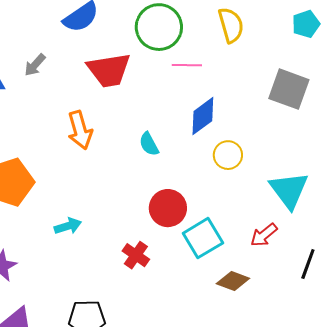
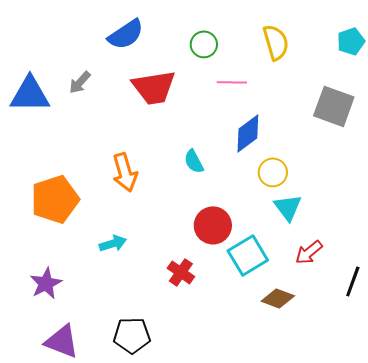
green circle: (159, 27) -> (204, 44), size x0.6
orange arrow: (80, 130) -> (125, 172), moved
cyan triangle: (289, 190) -> (288, 207), moved, size x0.7

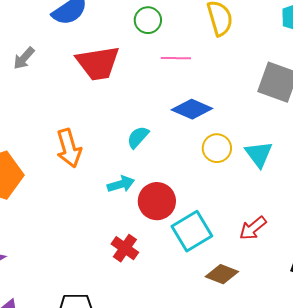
blue diamond: (248, 133) -> (192, 109), turned 60
cyan semicircle: (194, 161) -> (138, 137), turned 70
cyan triangle: (288, 207) -> (259, 154), moved
cyan arrow: (113, 243) -> (121, 184), moved

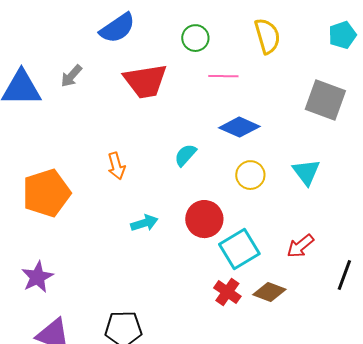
orange arrow: (69, 148) -> (116, 166), size x0.7
yellow circle: (217, 148) -> (250, 175), moved
cyan arrow: (121, 184) -> (144, 223), moved
red cross: (125, 248) -> (227, 292), moved

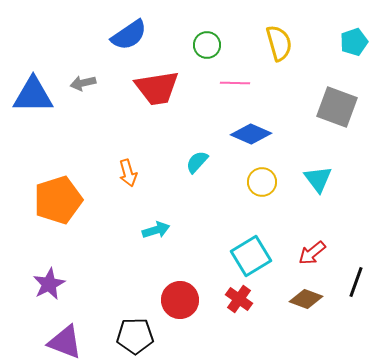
gray arrow: (71, 76) -> (83, 83), turned 35
red circle: (204, 219) -> (180, 300), moved
brown diamond: (269, 292) -> (306, 299), moved

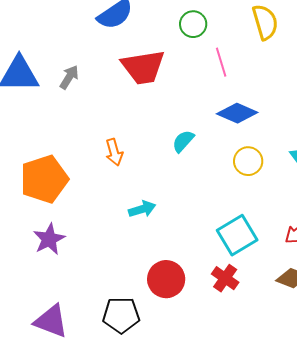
gray arrow: (83, 83) -> (69, 77), moved, turned 135
pink line: (235, 83) -> (221, 62), turned 72
purple star: (49, 284) -> (49, 239), moved

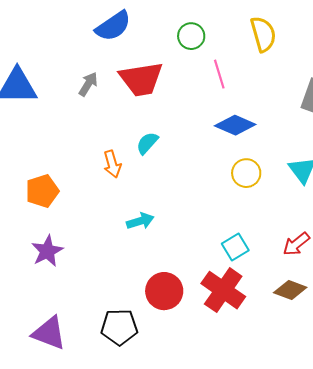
gray arrow: (69, 77) -> (88, 84), moved
cyan semicircle: (183, 141) -> (147, 143), moved
orange pentagon: (44, 179) -> (42, 191), size x0.7
cyan square: (237, 235) -> (235, 247), size x0.7
red cross: (225, 278) -> (223, 290), size x1.6

